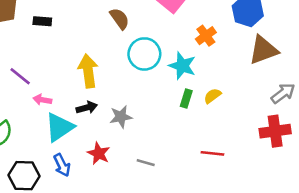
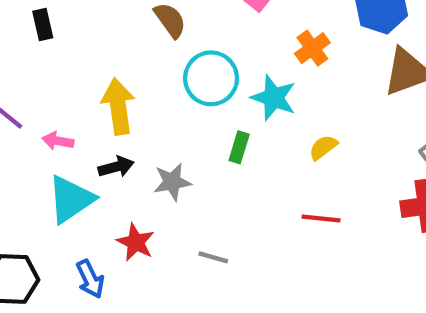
black rectangle: (42, 21) -> (43, 24), turned 72
green rectangle: (186, 98) -> (239, 147), moved
pink arrow: (42, 100) -> (58, 141), moved
red line: (212, 153) -> (321, 219), moved
blue arrow: (62, 165) -> (90, 279), moved

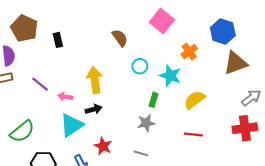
cyan circle: (211, 78) -> (140, 66), size x0.6
yellow semicircle: (323, 147) -> (194, 100), size x1.5
gray star: (172, 182) -> (146, 123), moved

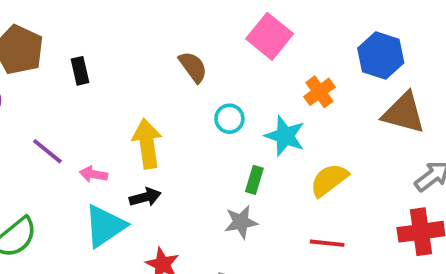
brown triangle: (235, 63) -> (404, 113), turned 35

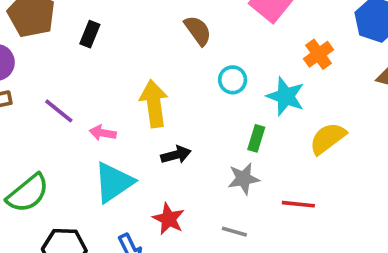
black rectangle: (80, 71) -> (90, 34), turned 35
black arrow: (145, 197) -> (176, 155), moved
red line: (327, 243) -> (298, 204), moved

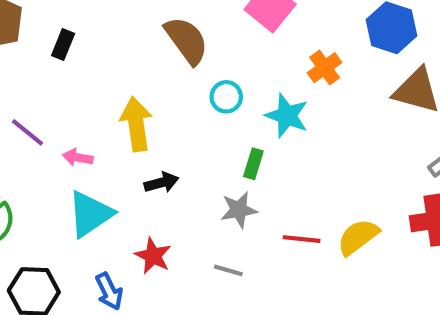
brown semicircle: (198, 30) -> (186, 40), size x1.4
yellow semicircle: (328, 138) -> (358, 237), moved

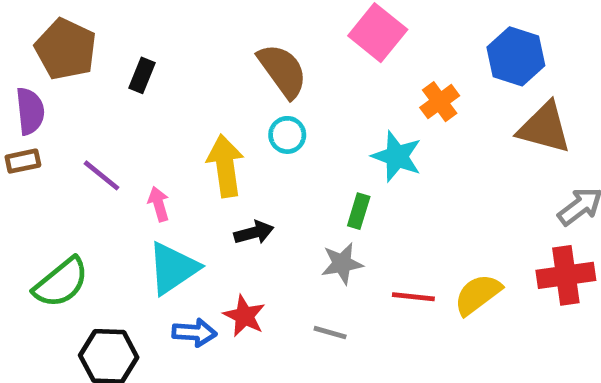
cyan circle: (226, 97) -> (287, 135), moved
pink arrow: (78, 157) -> (159, 204), turned 64
blue arrow: (109, 291) -> (194, 333), moved, turned -60

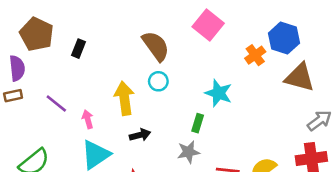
orange cross: (440, 102) -> (255, 55), moved

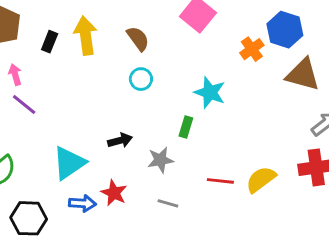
brown semicircle: (156, 46) -> (138, 39), size x0.7
yellow arrow: (124, 98) -> (86, 36), moved
pink arrow: (88, 119) -> (15, 75), moved
gray star: (188, 152) -> (160, 160), moved

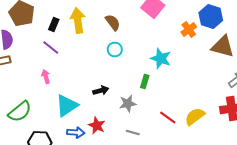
pink arrow: (15, 75) -> (46, 76), moved
purple line: (24, 105) -> (51, 48), moved
red line: (220, 181) -> (168, 118), turned 30

